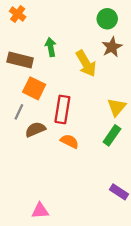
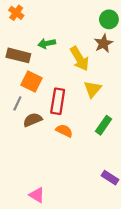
green circle: (107, 19) -> (109, 19), moved
green arrow: (51, 47) -> (47, 43), turned -91
yellow triangle: (117, 107) -> (93, 89), moved
pink triangle: (40, 211) -> (37, 195), turned 35

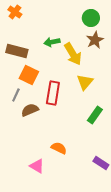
green circle: (109, 19) -> (91, 18), moved
green arrow: (47, 43) -> (52, 42), moved
orange semicircle: (64, 131) -> (59, 148), moved
pink triangle: (37, 195) -> (37, 166), moved

